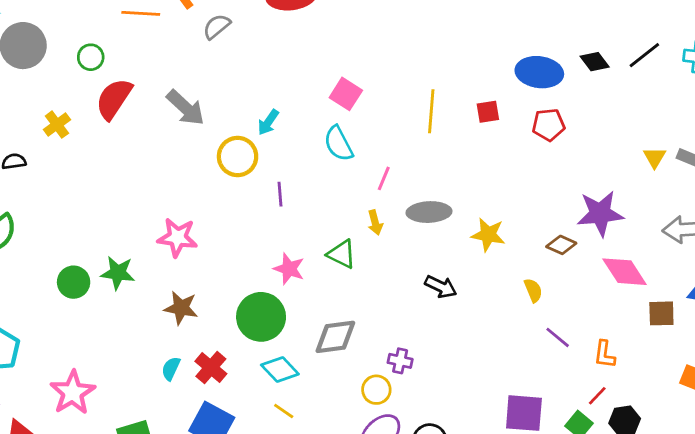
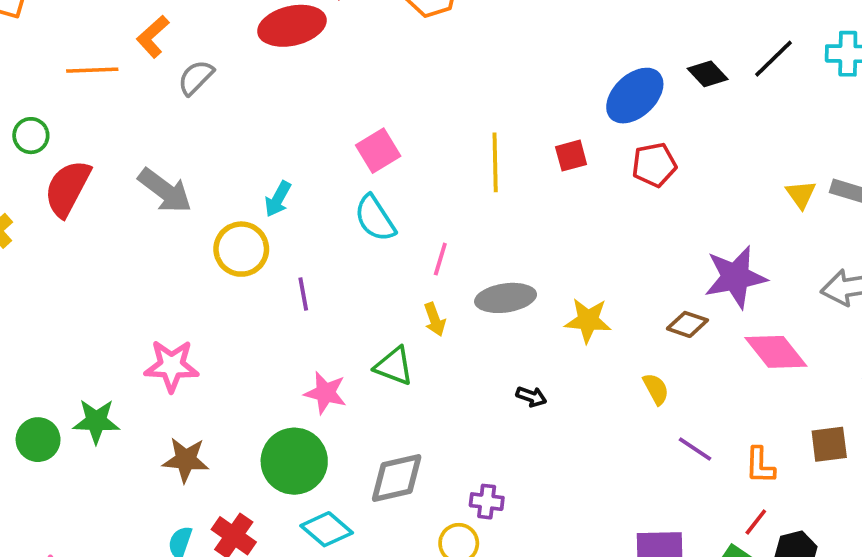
blue ellipse: (539, 72) -> (635, 96), turned -45
pink square: (346, 94) -> (378, 151), turned 32
black arrow: (441, 287) -> (531, 397), size x0.7
brown square: (661, 313) -> (829, 444), moved

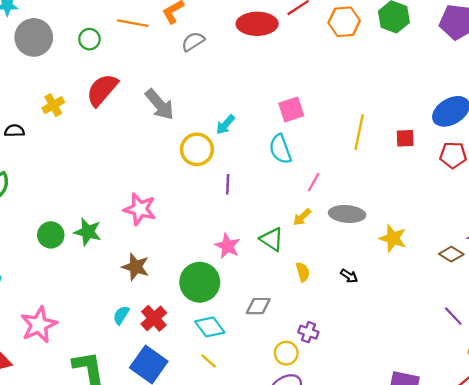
green circle: (31, 136) -> (89, 39), moved
yellow arrow: (435, 319) -> (302, 217), turned 54
yellow semicircle: (656, 389) -> (303, 272), moved
purple line: (695, 449) -> (453, 316), moved
gray diamond: (397, 478) -> (258, 306), size x0.7

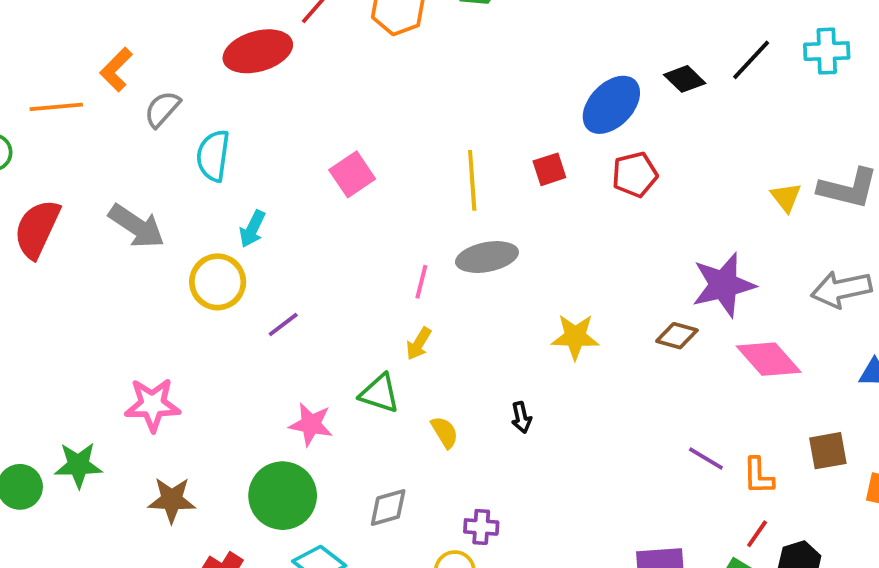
cyan semicircle: (280, 149) -> (213, 156), moved, turned 44
purple line: (228, 184) -> (283, 324), turned 66
gray ellipse: (347, 214) -> (487, 257), moved
black arrow: (349, 276) -> (521, 417), turned 60
purple line: (453, 316) -> (706, 458), moved

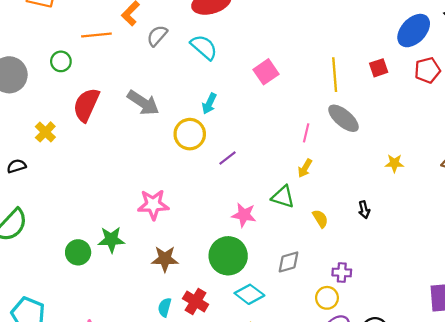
cyan semicircle: (213, 156) -> (204, 47), moved, turned 124
gray ellipse: (487, 257) -> (343, 118), turned 52
yellow star: (575, 337) -> (394, 163), size x0.7

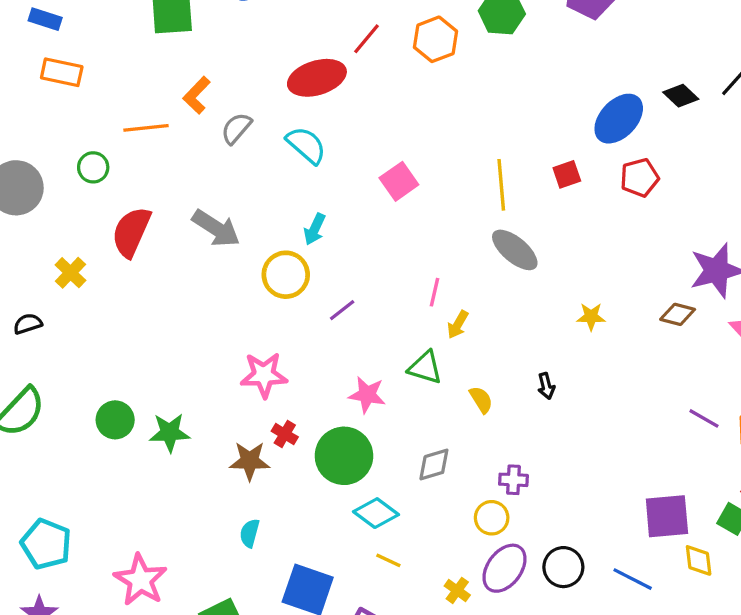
pink line: (306, 133) -> (435, 292), moved
pink star: (153, 205) -> (264, 375), moved
green circle: (78, 252) -> (115, 420), moved
red cross: (196, 301) -> (285, 434), moved, size x0.7

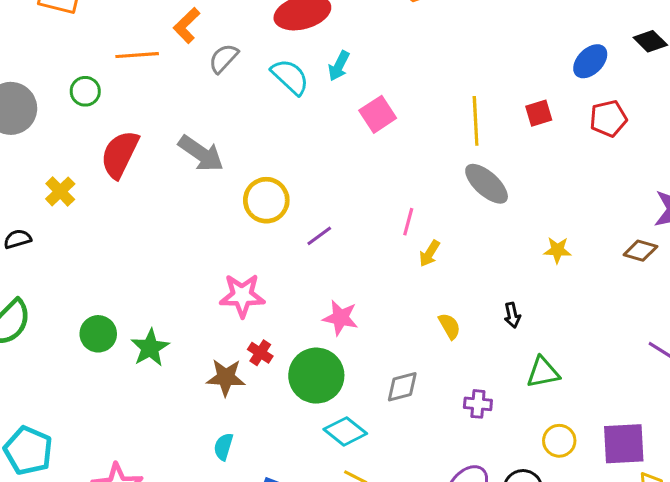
blue ellipse: (619, 119) -> (590, 61), size x0.7
cyan arrow: (315, 229) -> (339, 66), moved
green triangle: (425, 367) -> (543, 372), moved, turned -30
green star: (170, 433) -> (150, 348), turned -30
yellow circle: (492, 518) -> (559, 441), moved

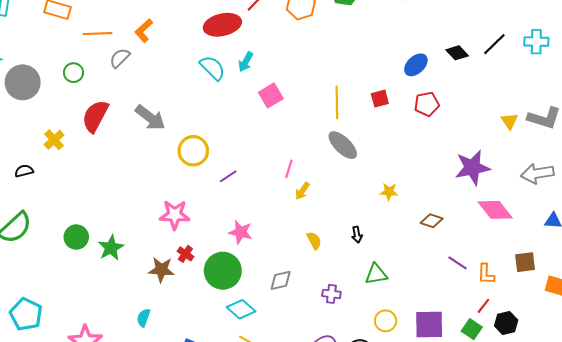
orange line: (137, 55) -> (98, 34), moved
gray semicircle: (224, 58) -> (120, 58), moved
brown diamond: (640, 251) -> (432, 221), moved
cyan semicircle: (223, 447) -> (144, 318), moved

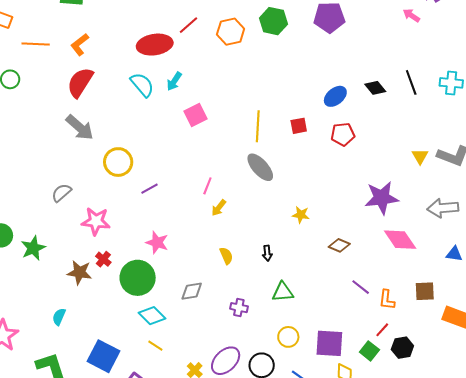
black line: (494, 44) -> (411, 82), turned -70
gray semicircle: (120, 58) -> (62, 193), moved
red semicircle: (95, 116) -> (80, 82), moved

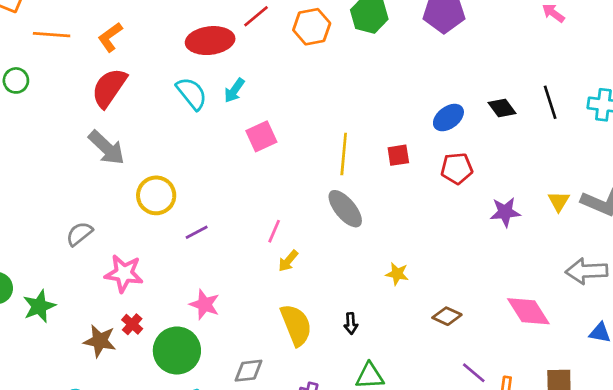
purple star: (382, 198) -> (505, 212), moved, size x0.7
yellow semicircle: (226, 256) -> (296, 325), size x1.8

